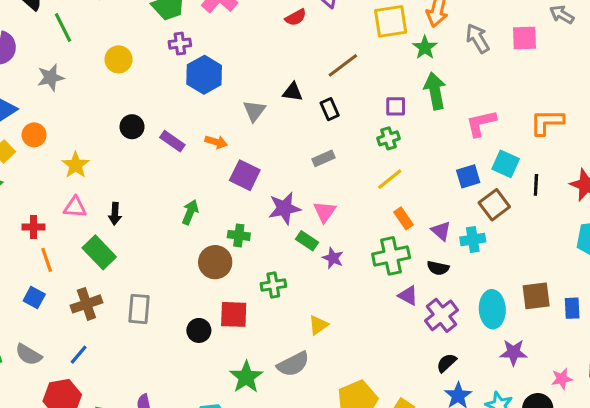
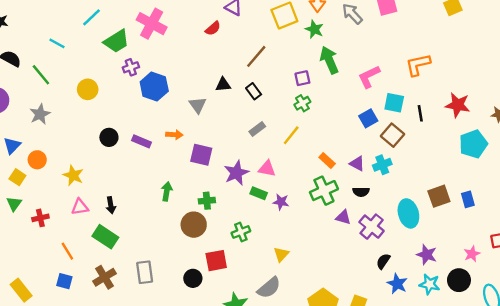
yellow line: (390, 179) -> (291, 135), moved
pink triangle: (325, 212) -> (267, 169), turned -42
red cross: (34, 227) -> (40, 218), moved
purple star: (513, 352) -> (427, 255), moved, turned 30

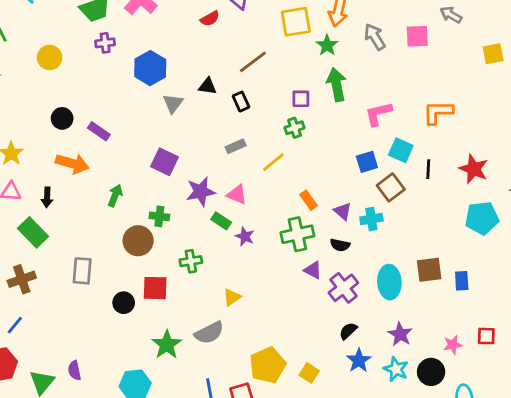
blue hexagon: (154, 87) -> (150, 68), moved
orange arrow: (174, 135) -> (72, 164), moved, size x1.6
gray rectangle: (145, 272) -> (82, 271), moved

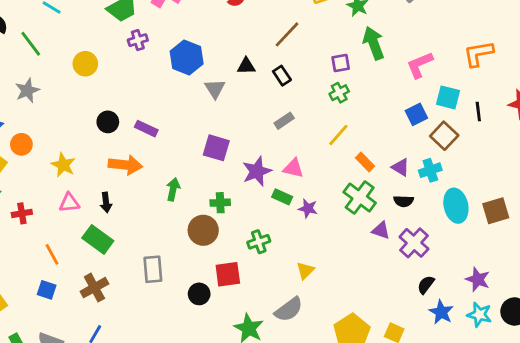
yellow line: (273, 162) -> (338, 135), moved
green cross: (297, 234) -> (360, 197), turned -32
cyan ellipse: (389, 282) -> (456, 206), moved

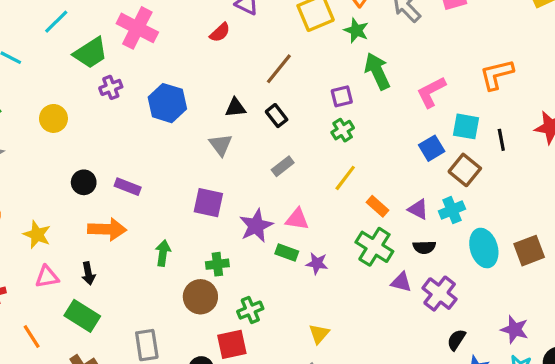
gray triangle: (215, 89) -> (221, 145), moved
green cross: (259, 242) -> (250, 310), moved

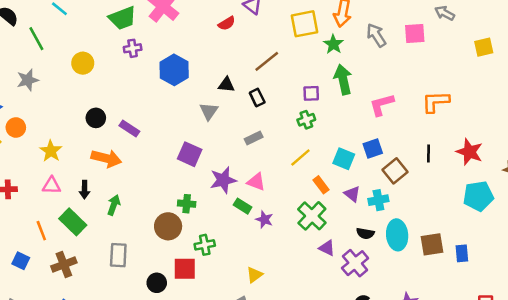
cyan square: (466, 126) -> (344, 159), moved
black semicircle: (424, 247) -> (365, 233), moved
green arrow: (163, 253) -> (114, 205), moved
orange line: (32, 336) -> (41, 231), moved

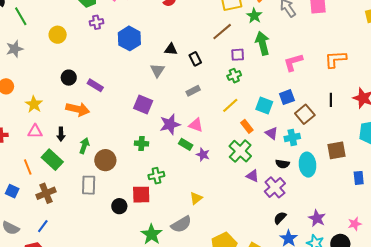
brown line: (267, 61) -> (222, 32), moved
brown circle: (168, 226) -> (105, 160), moved
brown square: (432, 244) -> (336, 150), moved

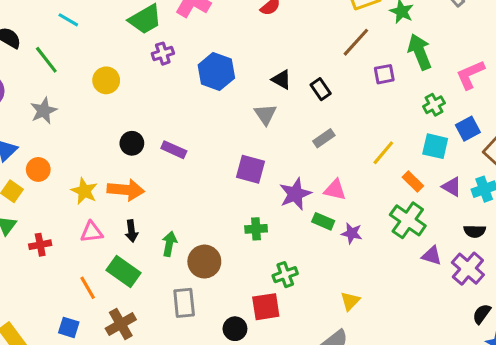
black triangle: (171, 49) -> (281, 79), turned 32
green cross: (234, 76) -> (434, 105), moved
orange arrow: (78, 109) -> (126, 190), moved

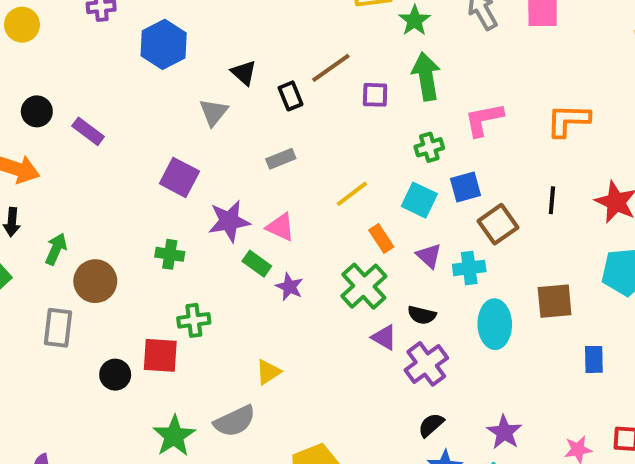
brown line: (356, 42) -> (331, 68), moved
black semicircle: (475, 231) -> (422, 315), moved

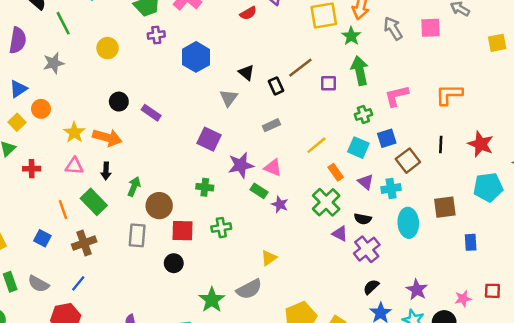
red square: (160, 355) -> (182, 231), moved

